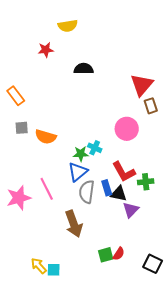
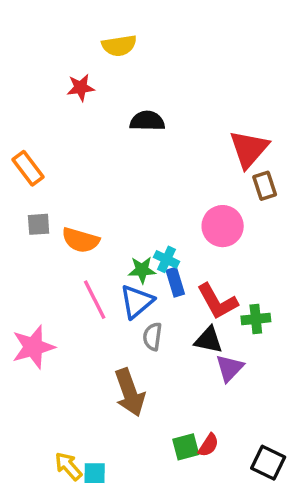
blue rectangle: (107, 188) -> (175, 282), moved
pink line: (47, 189) -> (95, 300), moved
gray semicircle: (87, 192) -> (152, 336), size x0.7

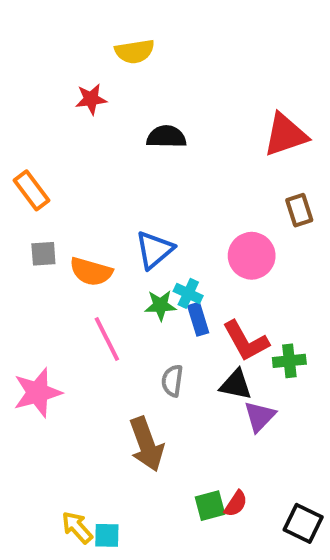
red triangle: (249, 149) -> (285, 135), moved, turned 30
blue triangle: (137, 301) -> (154, 250), moved

